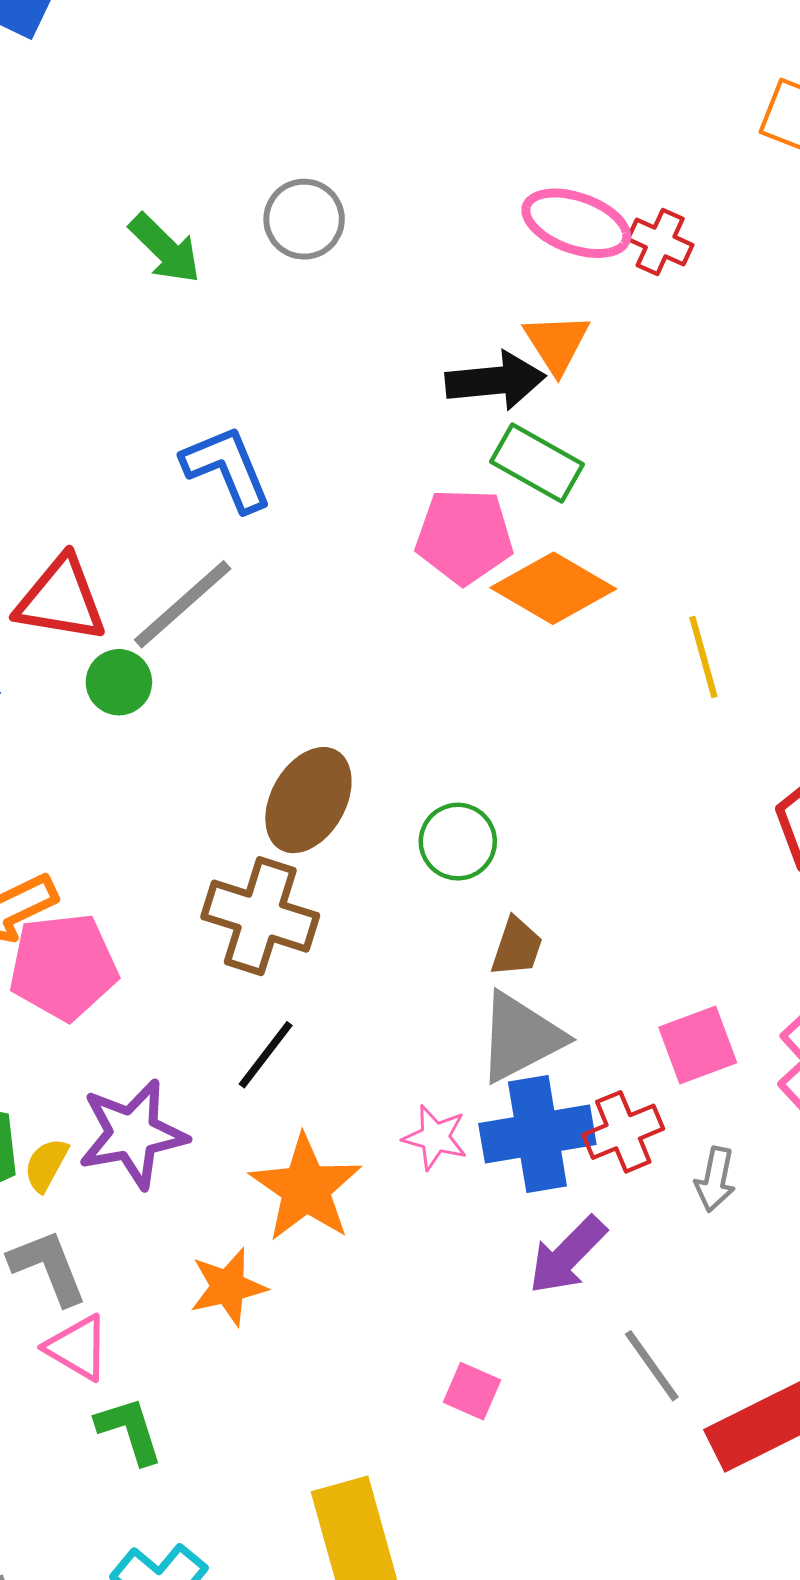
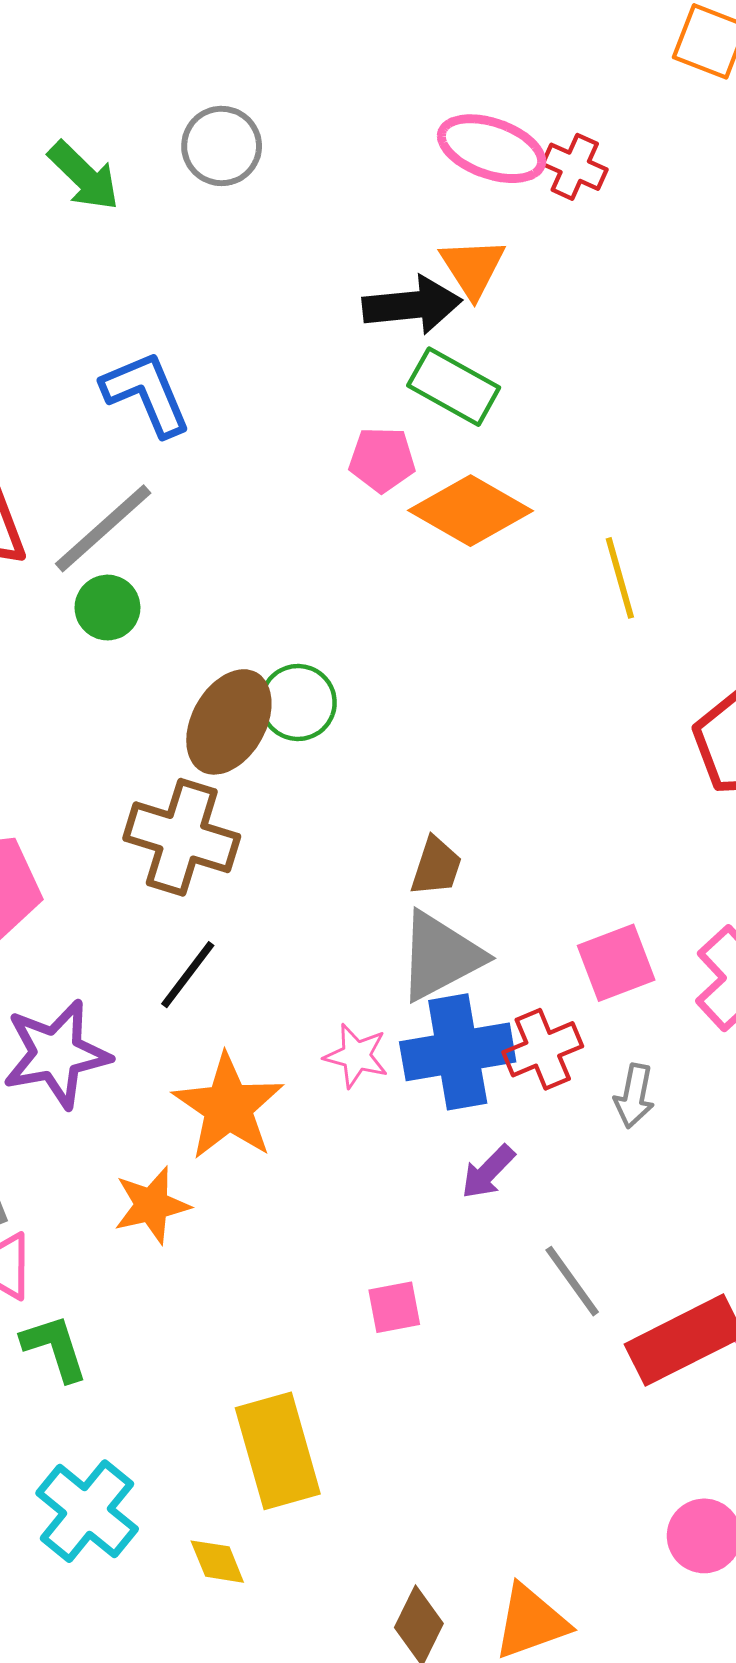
pink pentagon: (464, 536) -> (382, 460), size x0.7
green circle: (119, 682) -> (107, 608), moved
green circle: (458, 842) -> (298, 703), moved
purple arrow: (567, 1255) -> (488, 1172), size x0.7
pink square: (472, 1391) -> (394, 1307), turned -34

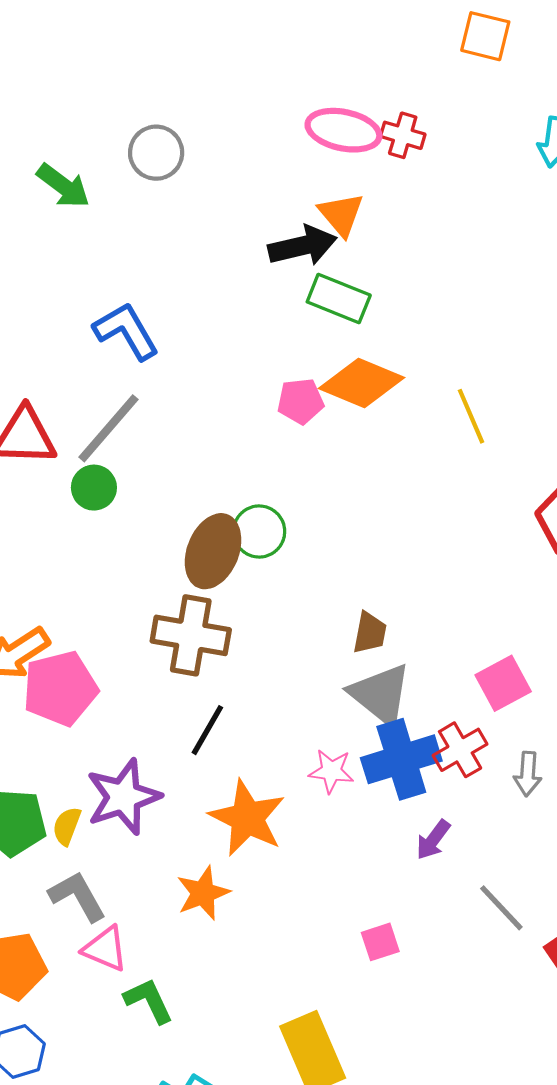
pink pentagon: (382, 460) -> (301, 401), moved
green circle: (107, 608) -> (94, 488), moved
gray triangle: (440, 956) -> (381, 694), turned -46

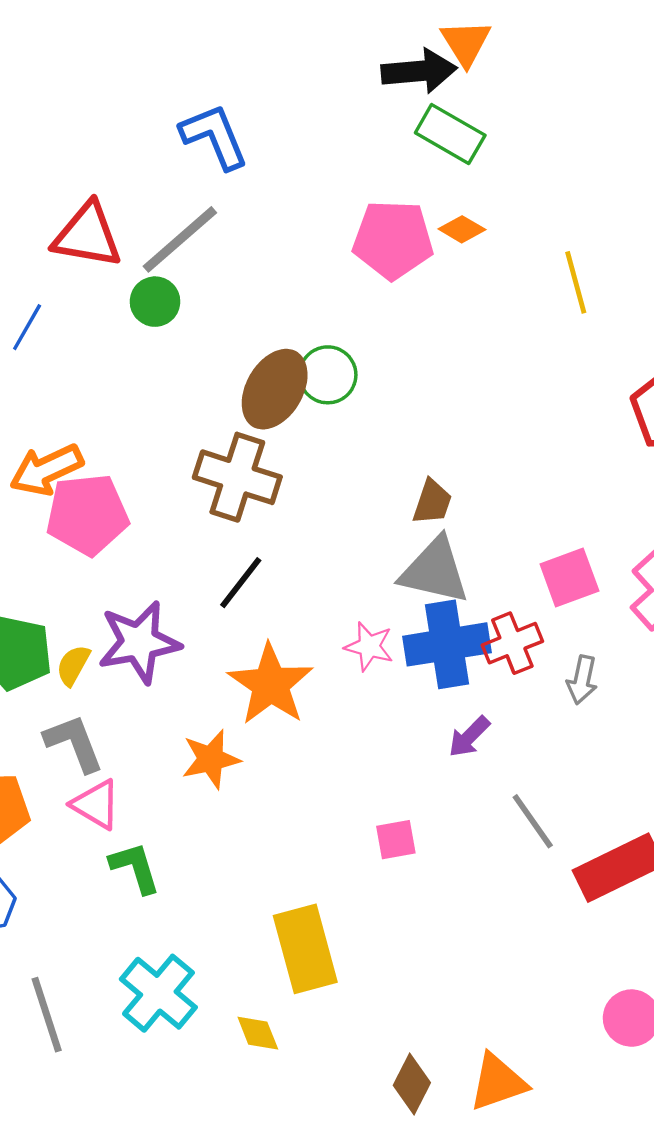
orange diamond: (361, 383) -> (462, 229), size x0.5
pink pentagon: (301, 401) -> (393, 240), size x1.6
gray triangle: (381, 694) -> (435, 571), turned -34

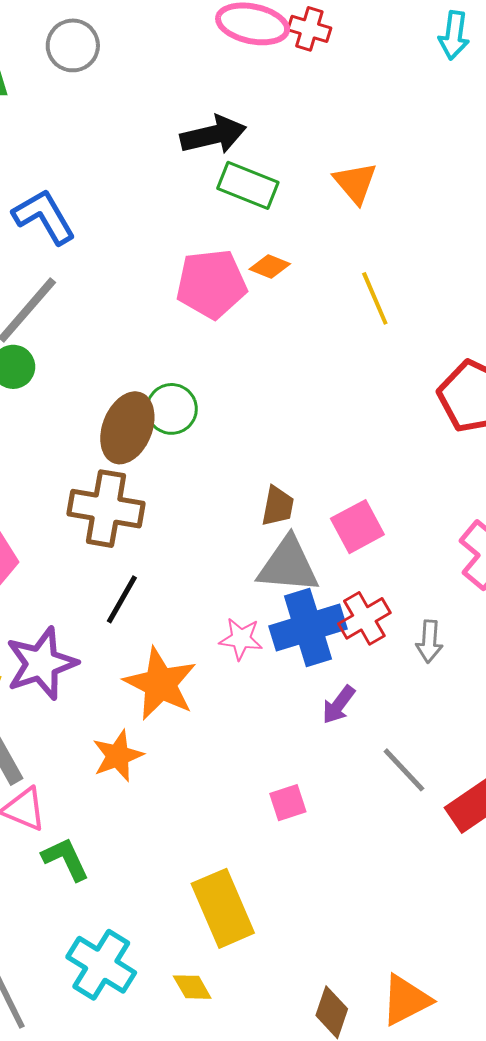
orange triangle: (466, 43) -> (355, 183), moved
pink square: (569, 578) -> (357, 527), moved

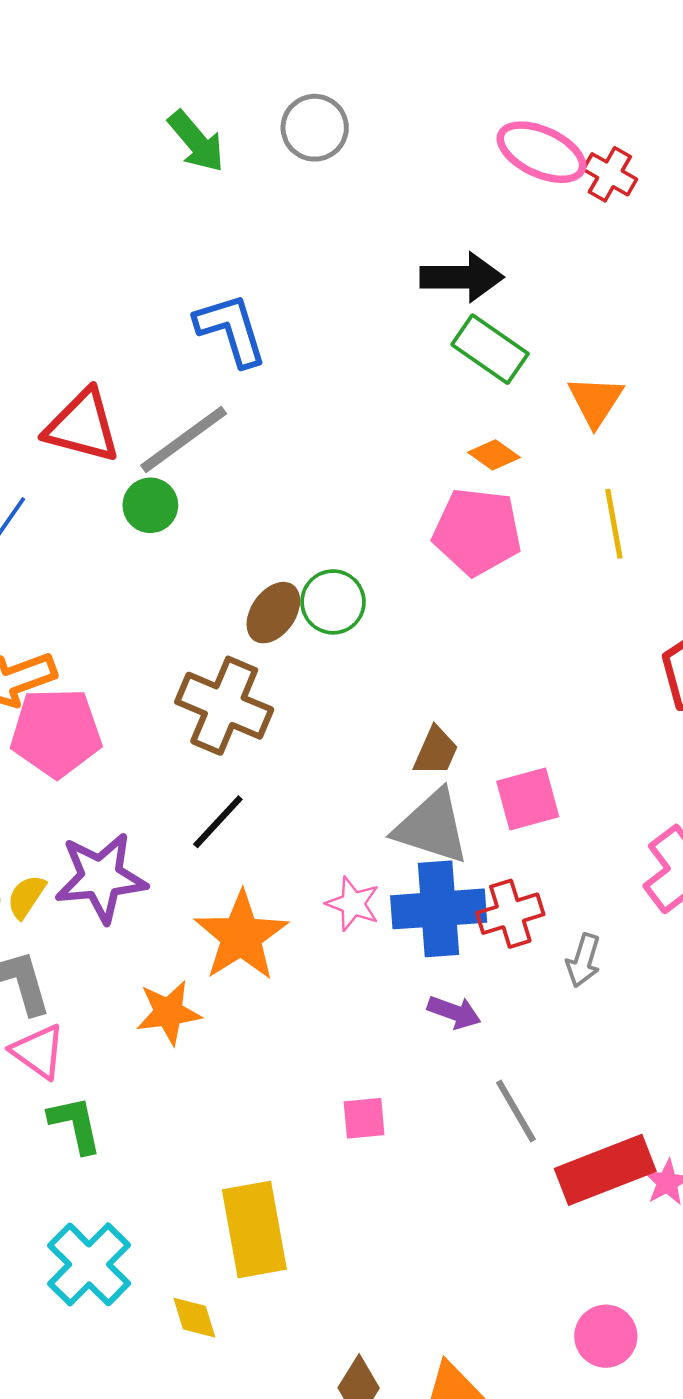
orange triangle: (355, 183) -> (596, 401), moved
pink pentagon: (211, 284) -> (477, 532), moved
brown ellipse: (127, 428) -> (273, 613), size x0.7
purple arrow: (339, 705) -> (454, 1012), turned -120

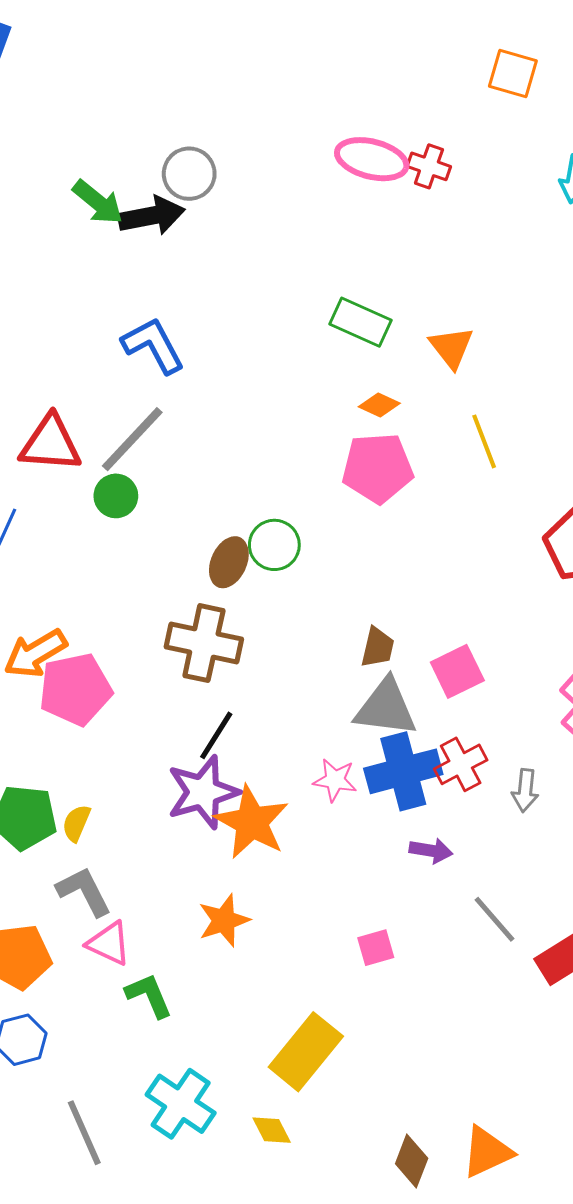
black arrow: (462, 277) -> (152, 216), moved
purple star: (101, 878) -> (203, 792), moved
orange star: (169, 1012) -> (224, 920), moved
yellow rectangle: (254, 1230) -> (306, 1052), turned 60

